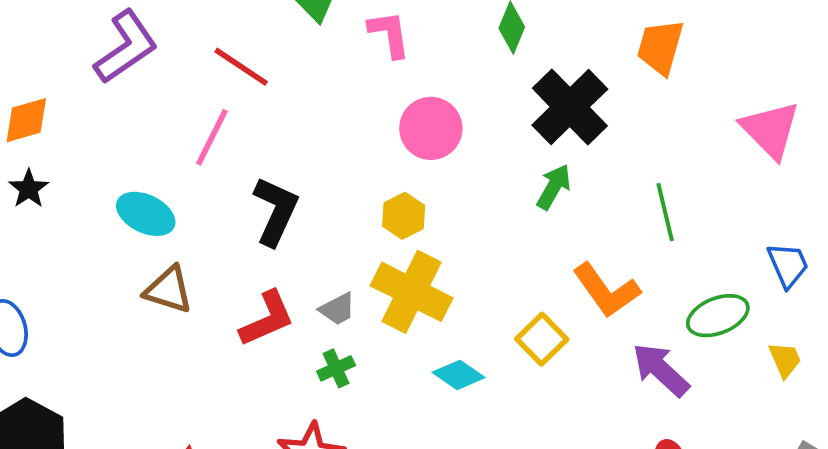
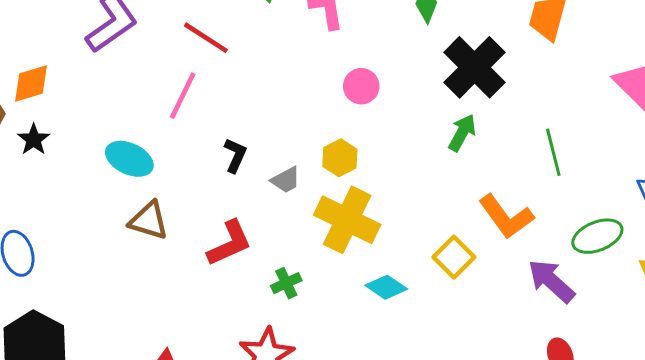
pink circle: (431, 128) -> (361, 86), size x0.7
black L-shape: (276, 211) -> (235, 155), size x0.6
gray trapezoid: (337, 309) -> (286, 180), moved

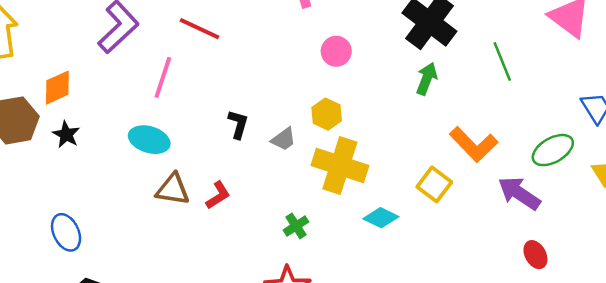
pink line: (183, 96) -> (163, 77), moved
green line: (553, 152) -> (502, 61), moved
red L-shape: (229, 243) -> (218, 195), moved, size x0.7

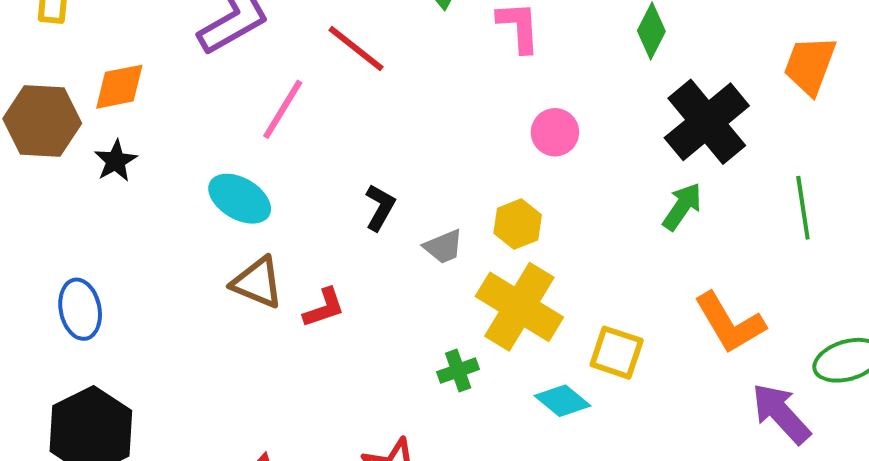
yellow square: (434, 184) -> (617, 353), moved, turned -32
green cross: (296, 226) -> (458, 371), moved

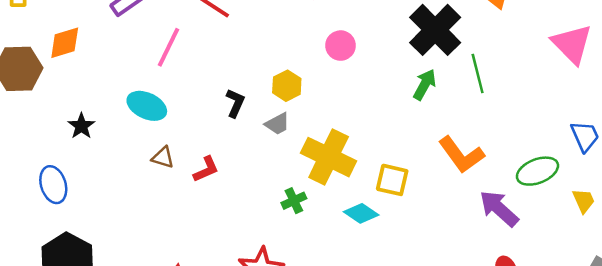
black star: (116, 161) -> (81, 126), moved
green line: (803, 208) -> (478, 73), moved
yellow hexagon: (518, 224) -> (287, 86), moved
brown triangle: (257, 283) -> (163, 157), size x0.7

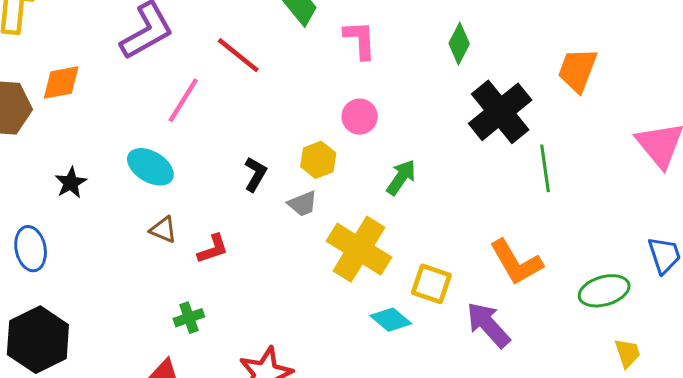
pink circle: (341, 46) -> (360, 117), moved
green arrow: (425, 85) -> (401, 177), moved
green cross: (294, 201) -> (189, 318), moved
yellow trapezoid: (584, 201) -> (627, 353), moved
purple arrow: (499, 208) -> (488, 325), moved

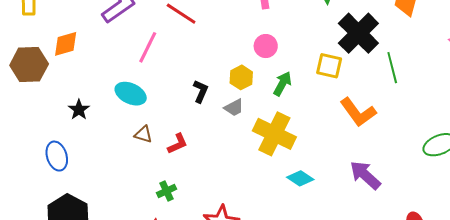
green arrow: (401, 177) -> (282, 84), moved
orange L-shape: (516, 262) -> (358, 112), moved
yellow square: (431, 284) -> (329, 66), moved

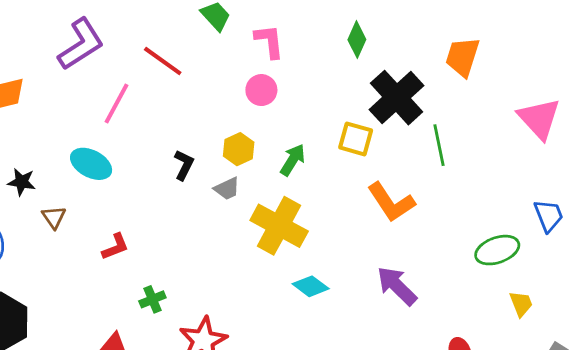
pink circle: (266, 46) -> (261, 90), moved
black star: (79, 110) -> (22, 182), turned -30
brown triangle: (143, 134) -> (54, 217), moved, turned 36
red L-shape: (178, 144) -> (115, 247), moved
green cross: (166, 191) -> (152, 299), moved

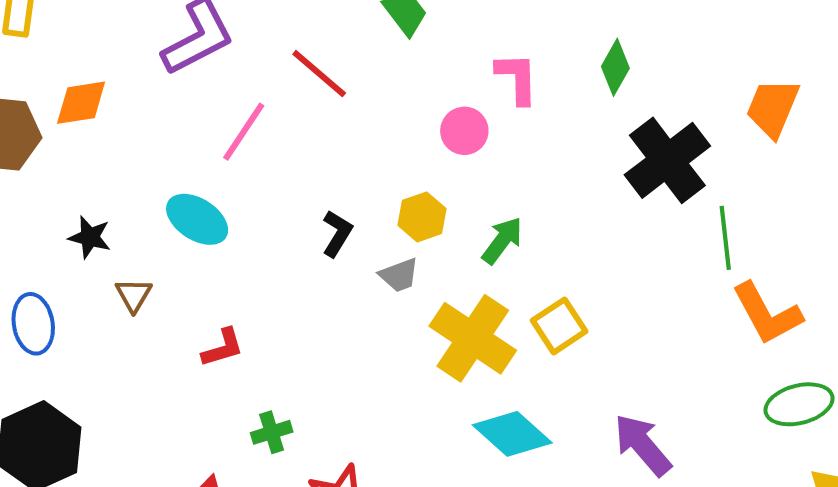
pink L-shape: (269, 41) -> (517, 78), moved
yellow square: (356, 139) -> (559, 326), moved, turned 36
orange L-shape: (391, 202) -> (767, 314), moved
cyan diamond: (311, 286) -> (512, 434), size x1.4

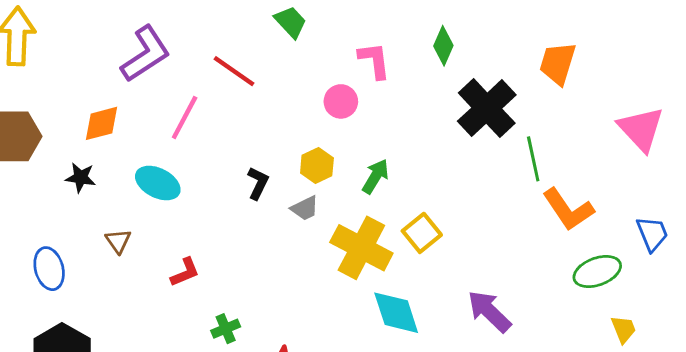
orange diamond: (81, 103) -> (101, 123), moved
black star: (90, 237) -> (81, 178), moved
cyan diamond: (512, 434) -> (396, 313), turned 36

